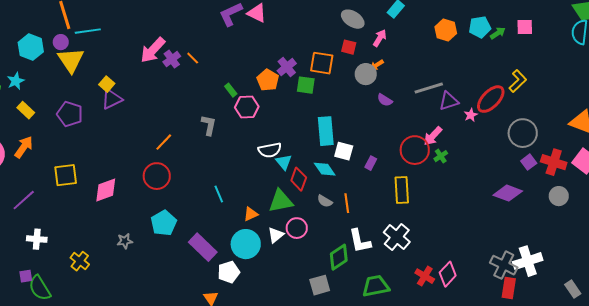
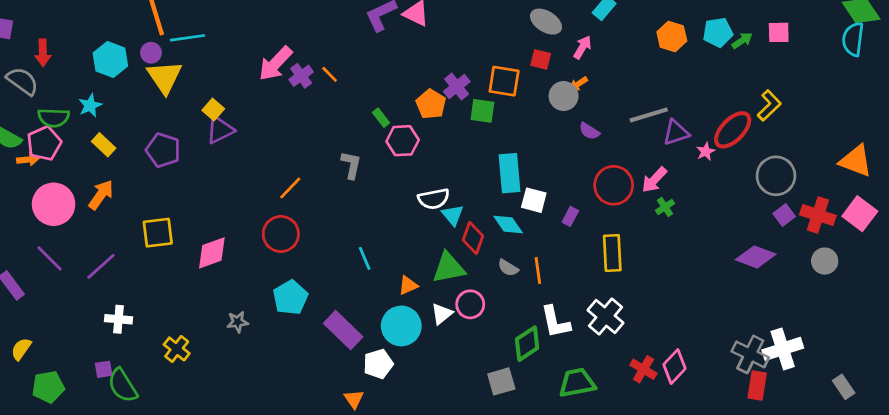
red circle: (415, 150) -> (614, 185), moved

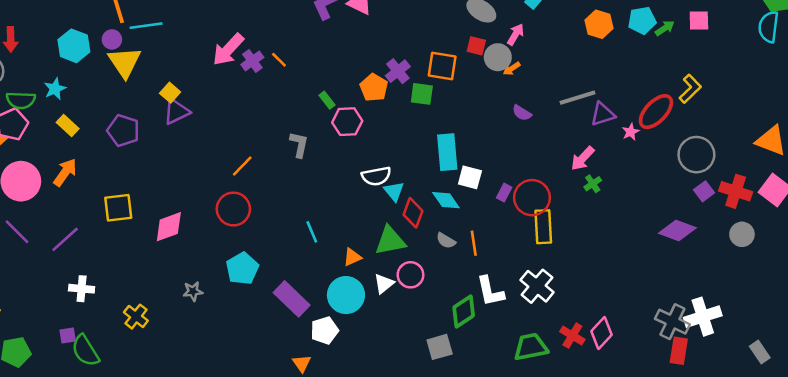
gray circle: (564, 96) -> (498, 57), moved
red circle: (614, 185) -> (532, 198), moved
green trapezoid: (577, 383) -> (531, 347), moved

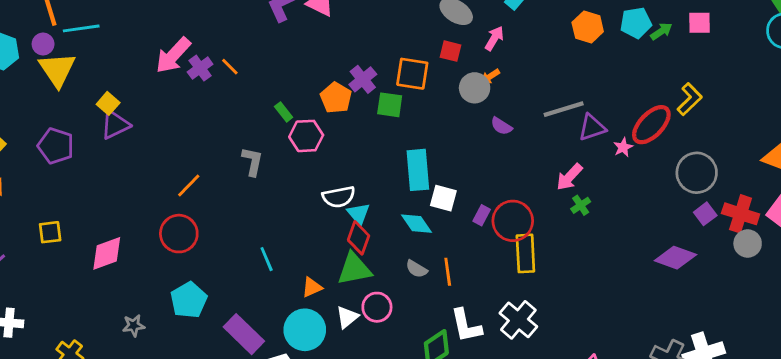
gray circle: (498, 57) -> (475, 88), moved
yellow square: (118, 208) -> (50, 232), size x0.7
red diamond: (413, 213) -> (359, 238), moved
gray circle: (742, 234) -> (748, 243), moved

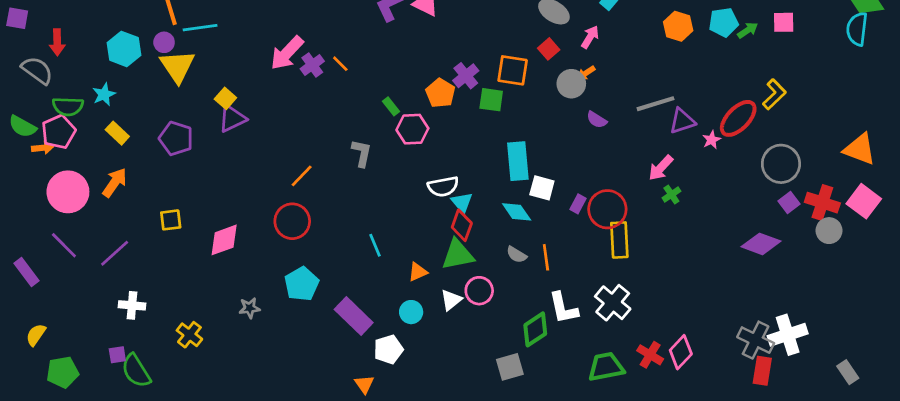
red square: (450, 51) -> (549, 49), turned 35
cyan circle: (305, 330) -> (411, 312), size x0.6

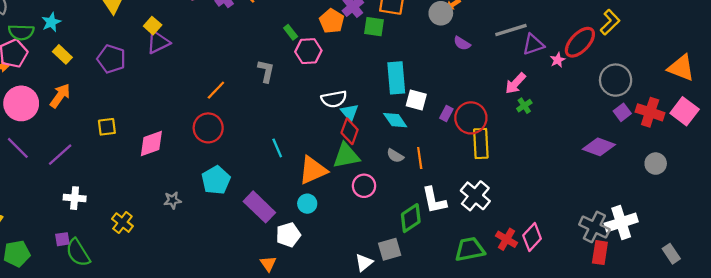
gray circle: (829, 231) -> (656, 164), moved
orange triangle: (418, 272) -> (313, 170), size x1.8
white triangle: (451, 300) -> (364, 263), moved

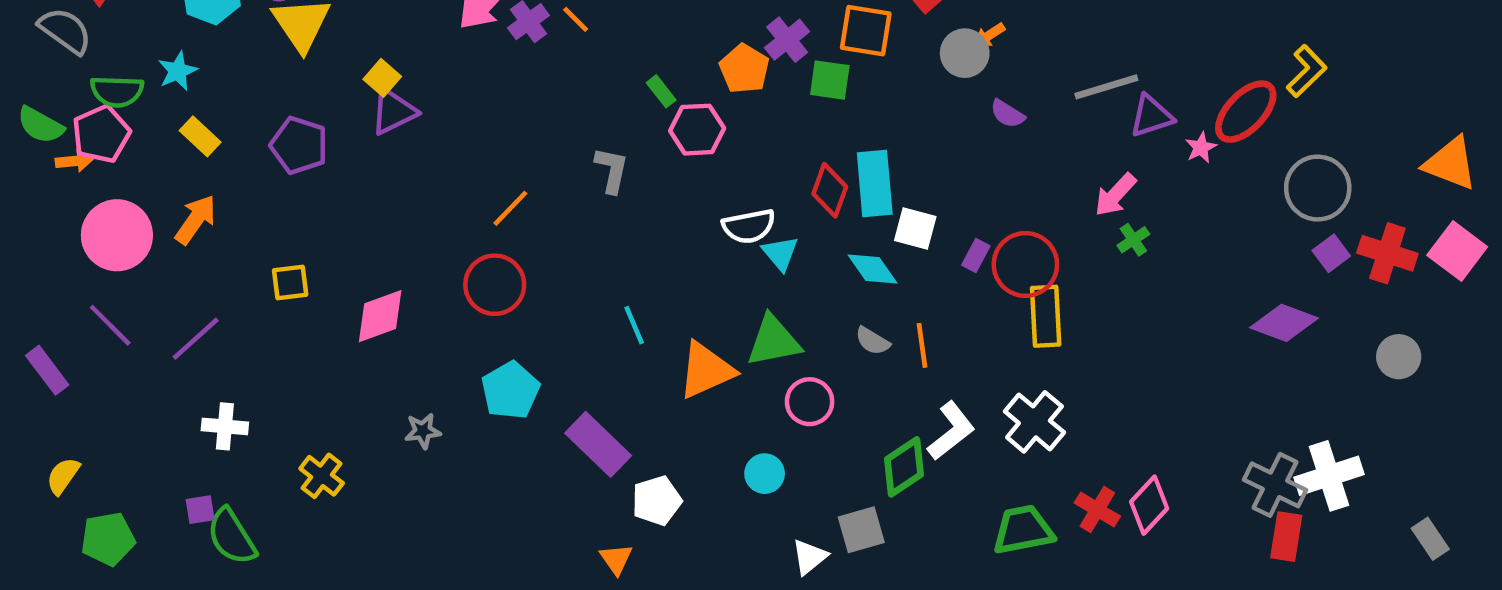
red diamond: (350, 131) -> (830, 190), moved
white L-shape: (434, 200) -> (951, 431), turned -116
cyan circle: (307, 204) -> (765, 474), moved

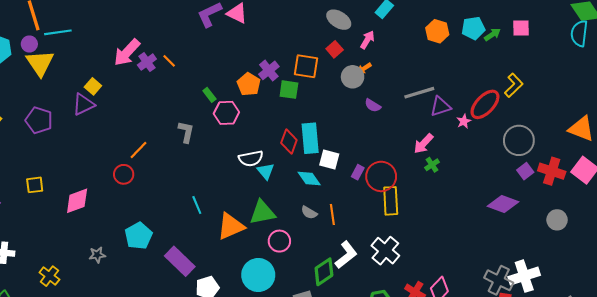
yellow square: (382, 78) -> (93, 86), moved
red circle: (495, 285) -> (124, 174), moved, size x0.7
cyan circle: (765, 474) -> (258, 275), size x1.8

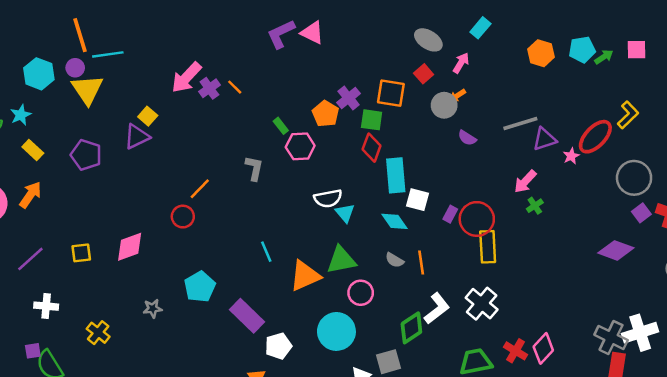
red diamond: (289, 141) -> (372, 148), moved
yellow square: (35, 185) -> (81, 253), moved

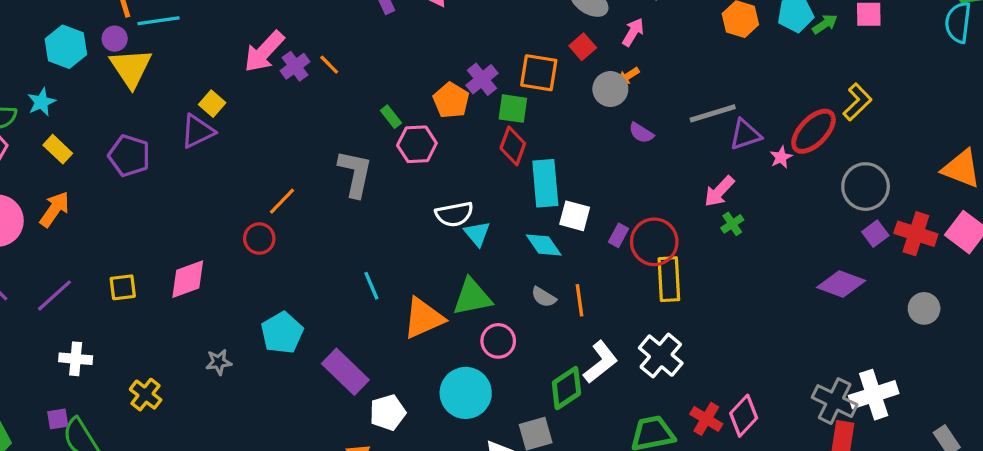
gray L-shape: (254, 168) -> (355, 174), size x1.4

